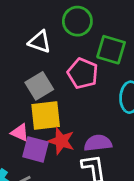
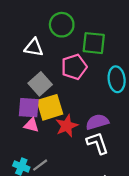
pink pentagon: (83, 73) -> (74, 67), turned -30
red star: (61, 141) -> (67, 126), turned -30
purple square: (36, 149) -> (29, 108), moved

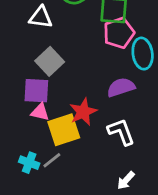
pink pentagon: (74, 67) -> (119, 33), moved
yellow square: (50, 107) -> (64, 130), moved
purple semicircle: (97, 122) -> (121, 87), moved

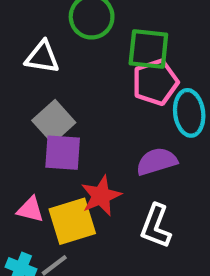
purple square: (36, 91) -> (63, 153), moved
pink triangle: (40, 112) -> (30, 209), moved
white L-shape: (121, 132) -> (156, 226), turned -140

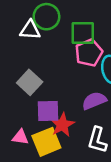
white triangle: (42, 57) -> (30, 30), moved
purple square: (63, 153) -> (48, 111), moved

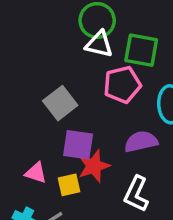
white triangle: (30, 30) -> (99, 44), moved
pink pentagon: (89, 53) -> (122, 85), moved
yellow square: (46, 142) -> (69, 185), size x0.6

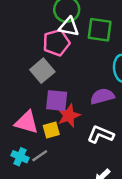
pink pentagon: (122, 85) -> (56, 43), moved
pink triangle: (36, 173) -> (27, 122), size x1.5
white L-shape: (136, 194) -> (100, 135), turned 90

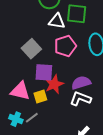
white triangle: (69, 27) -> (57, 21), moved
pink pentagon: (56, 43) -> (65, 46), moved
purple semicircle: (102, 96) -> (81, 83), moved

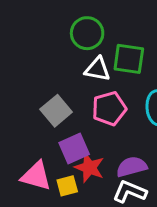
purple square: (44, 72) -> (74, 149), turned -30
red star: (54, 84) -> (89, 168), turned -30

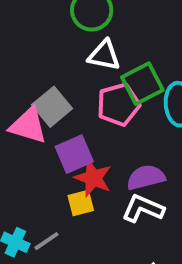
green square: (129, 59) -> (142, 84), moved, turned -36
pink triangle: (36, 176) -> (28, 126), moved
yellow square: (67, 186) -> (81, 203), moved

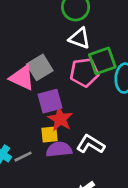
purple semicircle: (146, 177) -> (59, 149), moved

